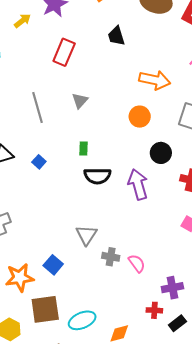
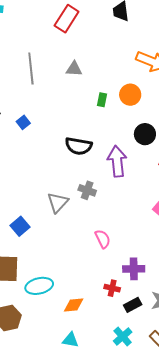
gray triangle: (80, 101) -> (74, 69), turned 42
green rectangle: (84, 149) -> (102, 100), moved
gray cross: (111, 257) -> (87, 190), moved

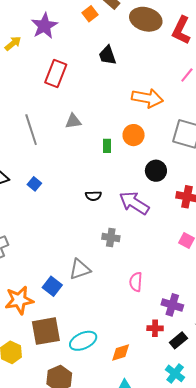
black semicircle: (79, 146) -> (93, 196), size x0.6
purple arrow: (117, 161) -> (134, 203), turned -40
gray triangle: (58, 202) -> (80, 269), moved, turned 40
pink semicircle: (103, 239) -> (136, 282), turned -138
purple cross: (134, 269) -> (172, 305), turned 30

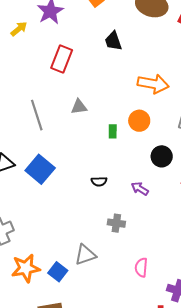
blue square: (34, 184) -> (40, 169), size x2.0
purple arrow: (134, 203) -> (140, 189), size x0.6
orange star: (19, 300) -> (26, 268), moved

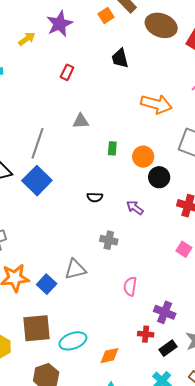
red rectangle: (62, 59) -> (67, 72), size x0.6
gray line: (37, 115) -> (37, 143), moved, turned 32
orange circle: (139, 121) -> (143, 157), moved

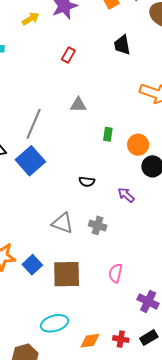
gray triangle: (75, 269) -> (63, 223), moved, turned 30
brown square: (37, 328) -> (67, 274), moved
red cross: (146, 334) -> (121, 339), moved

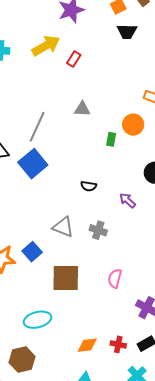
yellow arrow: (31, 19) -> (46, 46), moved, size x1.6
black trapezoid: (122, 45) -> (127, 31), moved, turned -80
orange circle: (138, 145) -> (133, 125), moved
blue square: (32, 265) -> (32, 252), moved
cyan ellipse: (54, 323) -> (37, 320), moved

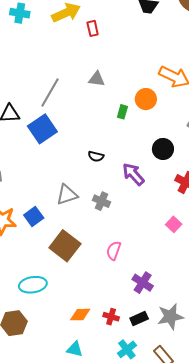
red rectangle: (74, 59) -> (93, 28), turned -49
purple arrow: (128, 200) -> (133, 174), size x1.4
gray triangle: (63, 227) -> (67, 195), turned -45
brown square: (66, 278) -> (65, 246), turned 32

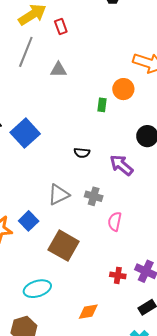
gray triangle: (97, 79) -> (59, 70), moved
gray line: (50, 92) -> (26, 52), moved
pink semicircle: (114, 251) -> (115, 221), moved
red cross: (111, 317) -> (118, 275), moved

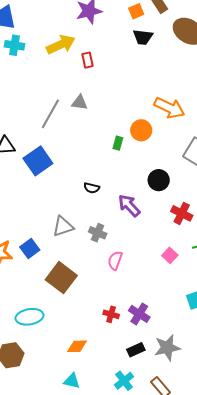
gray line: (26, 52) -> (50, 114), moved

